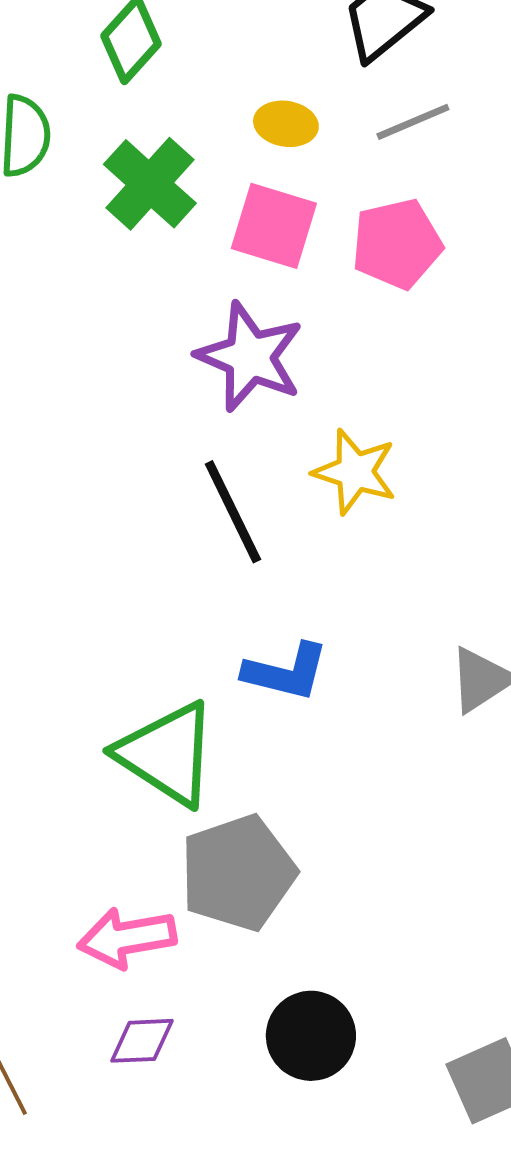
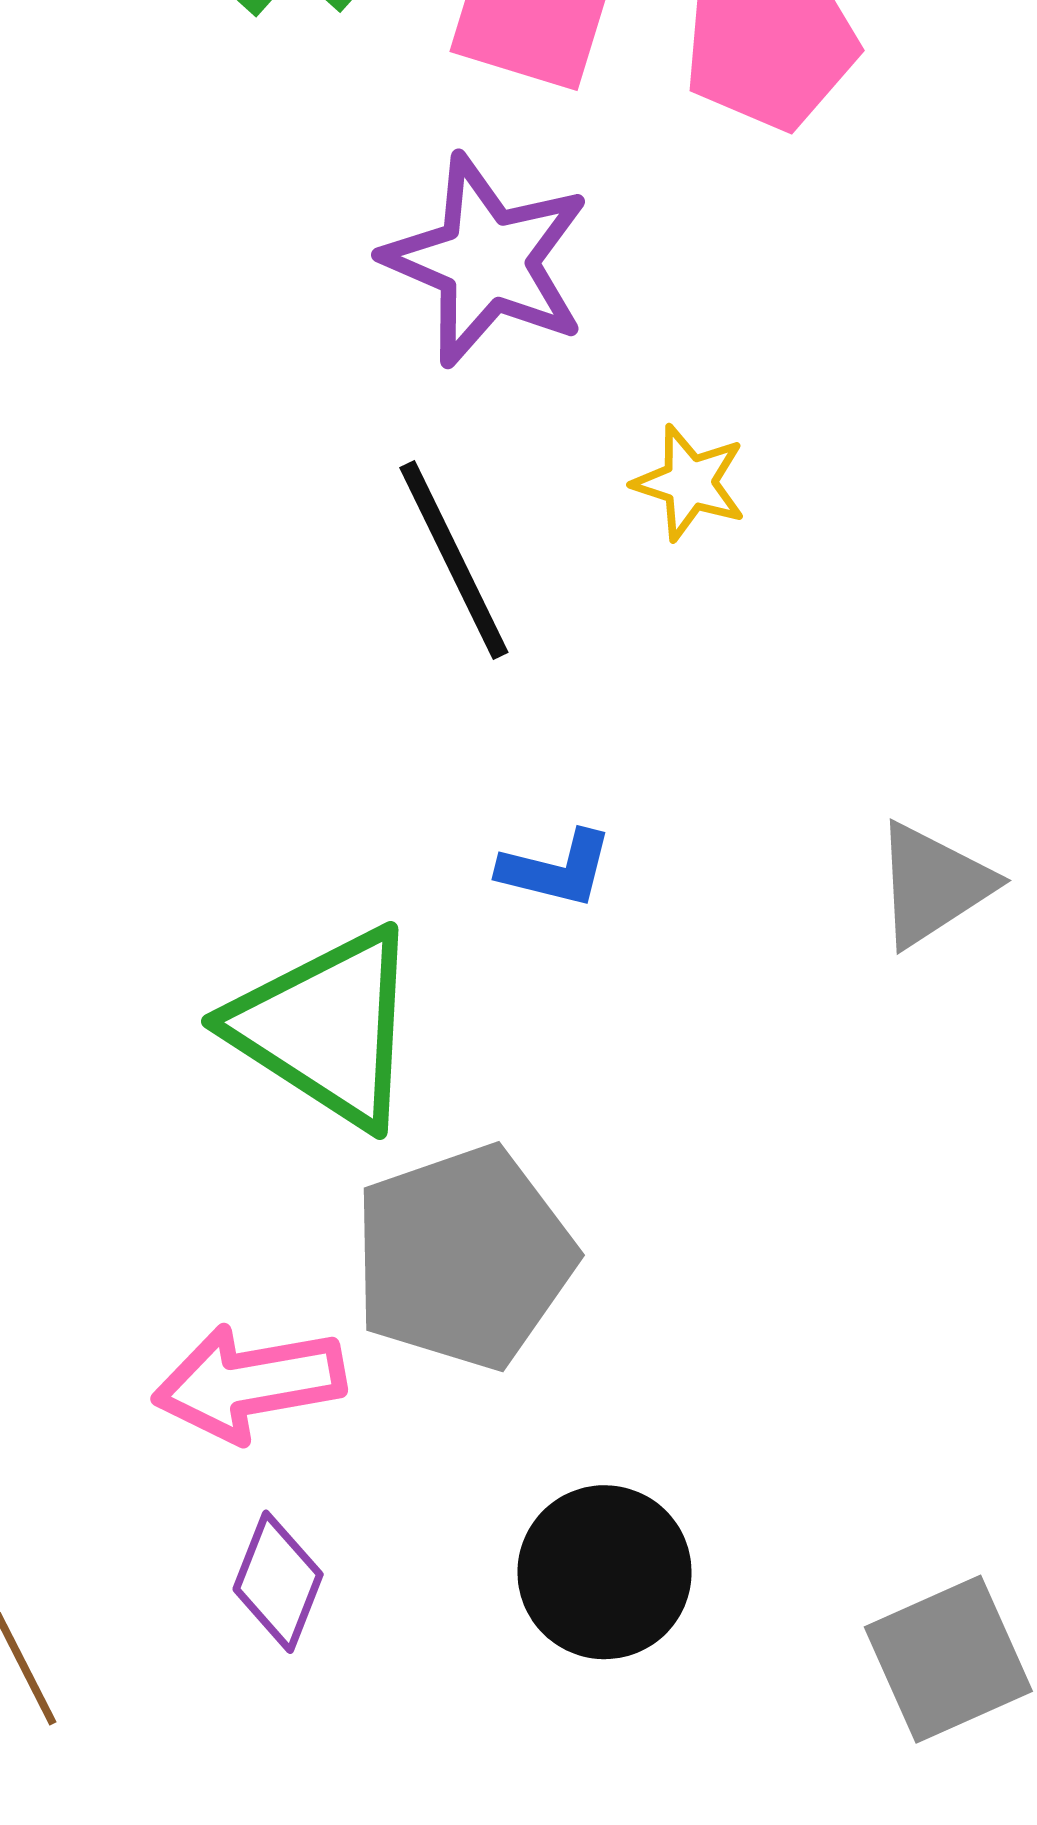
yellow star: (355, 472) -> (690, 483), size x0.7
blue L-shape: (286, 672) -> (556, 869), size x0.7
purple diamond: (142, 1041) -> (278, 1582), turned -66

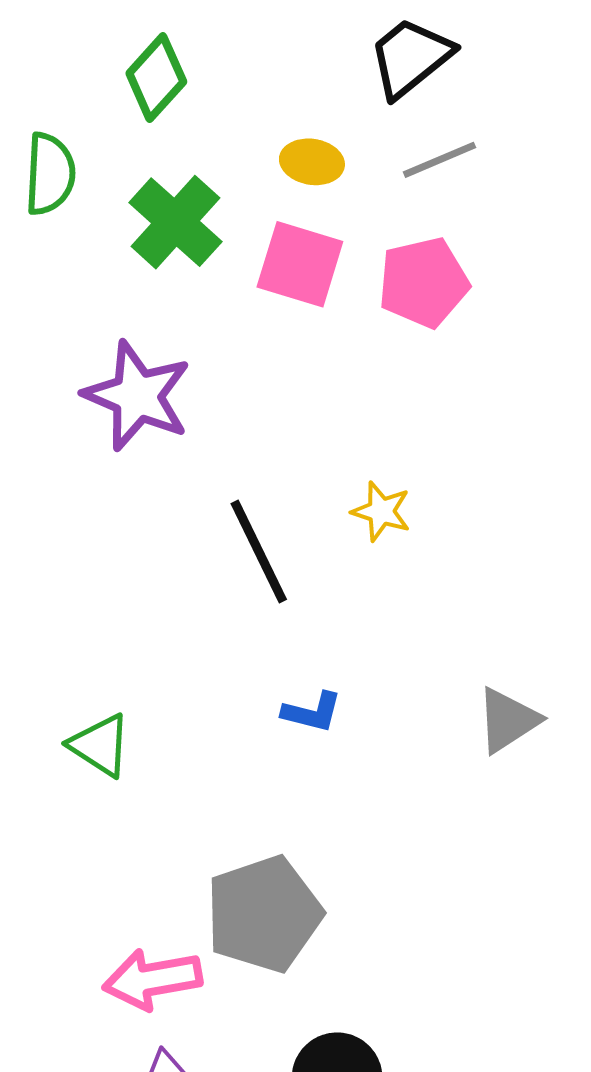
purple star: (487, 261) -> (137, 396), moved
green triangle: (326, 1027) -> (100, 745), moved, size x0.6

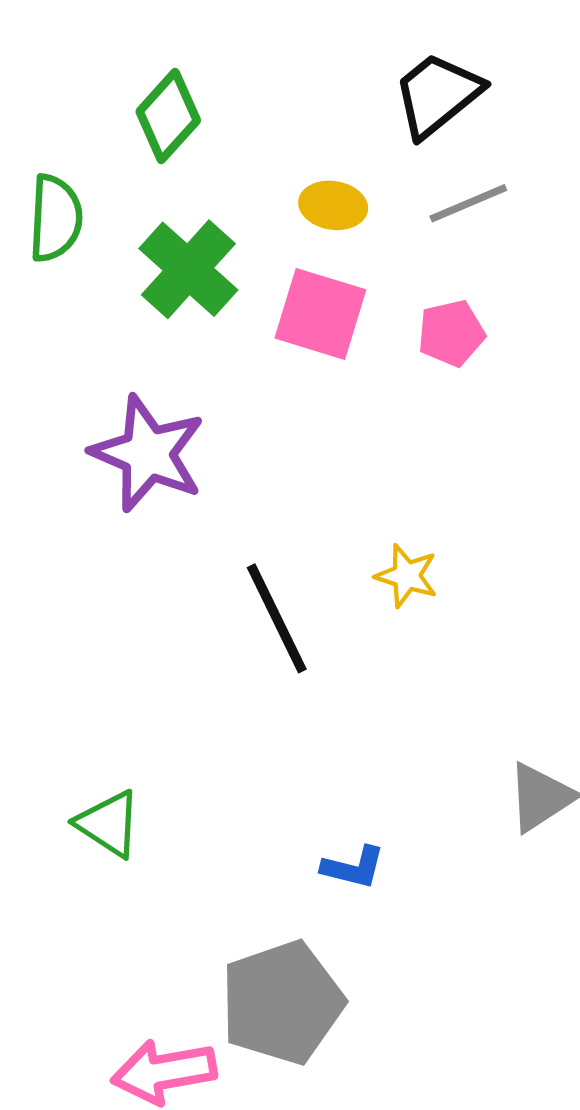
pink pentagon: (423, 282) -> (451, 333), size x0.7
blue L-shape: (312, 712) -> (353, 867), moved

